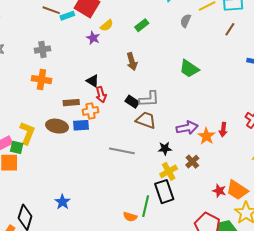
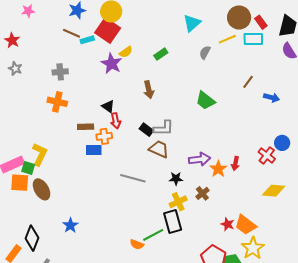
brown line: (230, 29) -> (248, 82), moved
purple star: (93, 38) -> (112, 64), size x1.5
brown ellipse: (57, 126) -> (42, 189), moved, turned 45
green line: (146, 206) -> (153, 235), turned 45

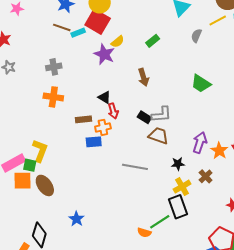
purple arrow: (200, 159) -> (200, 143), turned -60

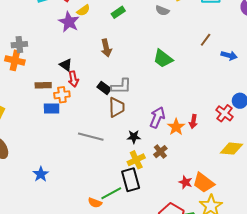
gray semicircle: (196, 36) -> (162, 11), turned -96
gray cross: (54, 67) -> (19, 45), moved
brown trapezoid: (158, 136) -> (117, 107), turned 65
blue star: (77, 219) -> (41, 174), moved

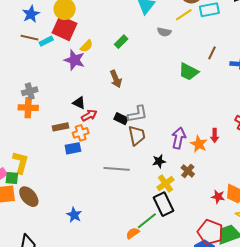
green trapezoid: (163, 59) -> (189, 72), moved
red arrow: (73, 79) -> (89, 115), turned -98
orange semicircle: (95, 203) -> (133, 233), turned 136

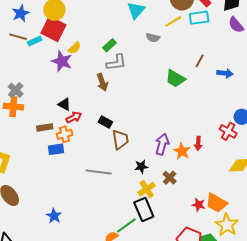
gray cross: (30, 91) -> (16, 90), turned -35
gray L-shape: (137, 114) -> (116, 63), moved

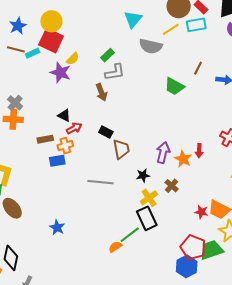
gray semicircle: (153, 38) -> (151, 46), size x1.6

